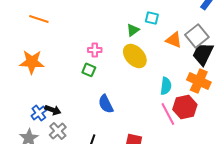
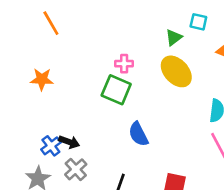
orange line: (39, 19) -> (51, 23), turned 42
orange star: (32, 62) -> (42, 79), size x0.7
green square: (89, 70) -> (116, 90), size x1.6

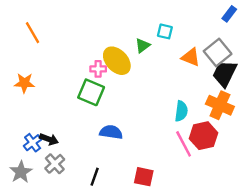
yellow ellipse: (176, 71) -> (117, 61), moved
blue semicircle: (138, 134) -> (111, 132), turned 125

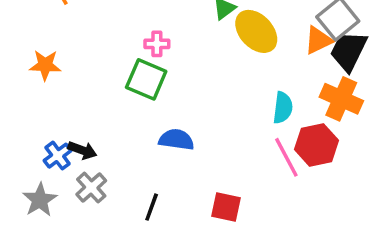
orange triangle: (191, 57) -> (318, 40), moved, turned -48
yellow ellipse: (117, 61) -> (256, 31), moved

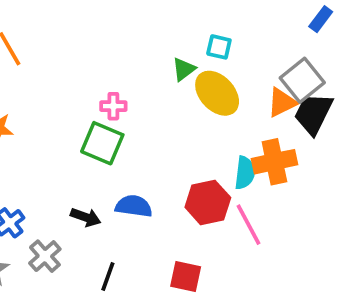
orange cross: (341, 99) -> (274, 162), moved, turned -36
red hexagon: (317, 145) -> (208, 202), moved
black arrow: (82, 150) -> (86, 217), moved

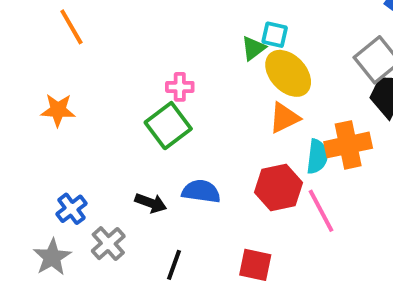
cyan square: (219, 47) -> (275, 35), moved
orange triangle: (282, 102) -> (284, 118), moved
green square: (102, 143) -> (168, 126), turned 30

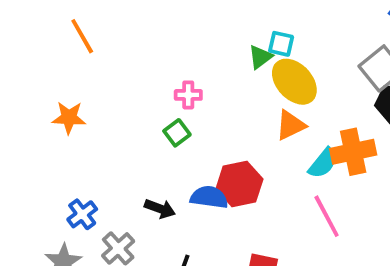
green square: (168, 126) -> (177, 133), size x0.6
cyan semicircle: (317, 157) -> (323, 163), turned 32
red hexagon: (278, 187) -> (239, 184), moved

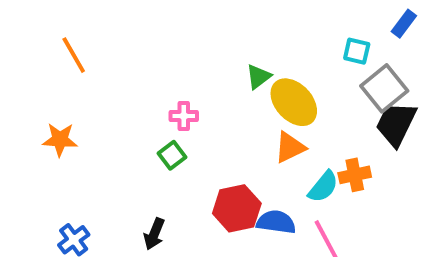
cyan square: (281, 44) -> (357, 51), moved
orange cross: (353, 152) -> (355, 175), size x0.7
blue semicircle: (209, 197) -> (276, 222), moved
black arrow: (160, 209) -> (154, 234), turned 92

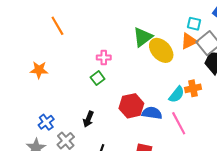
orange line: (74, 55) -> (57, 26), moved
green triangle: (258, 77) -> (143, 37), size x1.5
orange triangle: (290, 147) -> (189, 41), moved

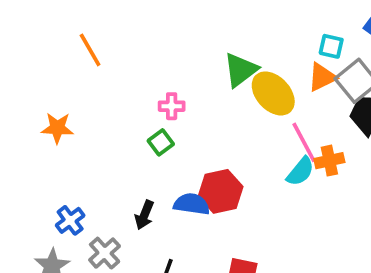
blue semicircle: (152, 113) -> (192, 204), moved
pink line: (179, 123) -> (304, 142), moved

